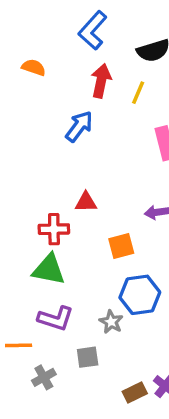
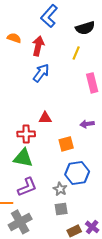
red arrow: (101, 81) -> (38, 46), moved
purple L-shape: (56, 318) -> (27, 187), turned -40
gray square: (88, 357) -> (61, 209), moved
gray cross: (44, 377) -> (20, 222), size x1.6

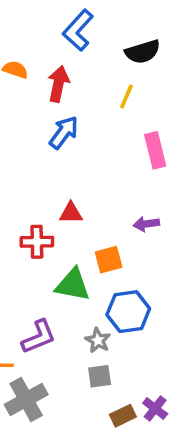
green triangle: (23, 158) -> (73, 285), moved

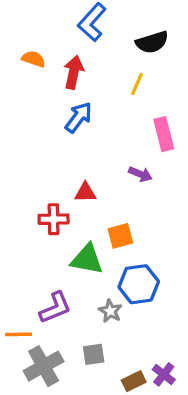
purple arrow: (146, 224) -> (140, 174), moved, turned -150
gray square: (100, 376) -> (94, 354), moved

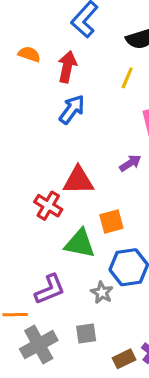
purple arrow: (140, 174) -> (130, 163), turned -55
red triangle: (85, 192) -> (78, 180), size x1.5
red cross: (54, 219) -> (48, 206), turned 32

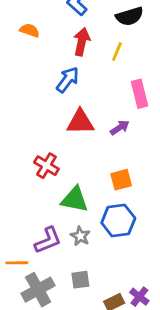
red arrow: (67, 67) -> (82, 42), moved
red triangle: (78, 180) -> (80, 122), moved
orange square: (111, 221) -> (121, 180), moved
gray star: (102, 293) -> (80, 236), moved

